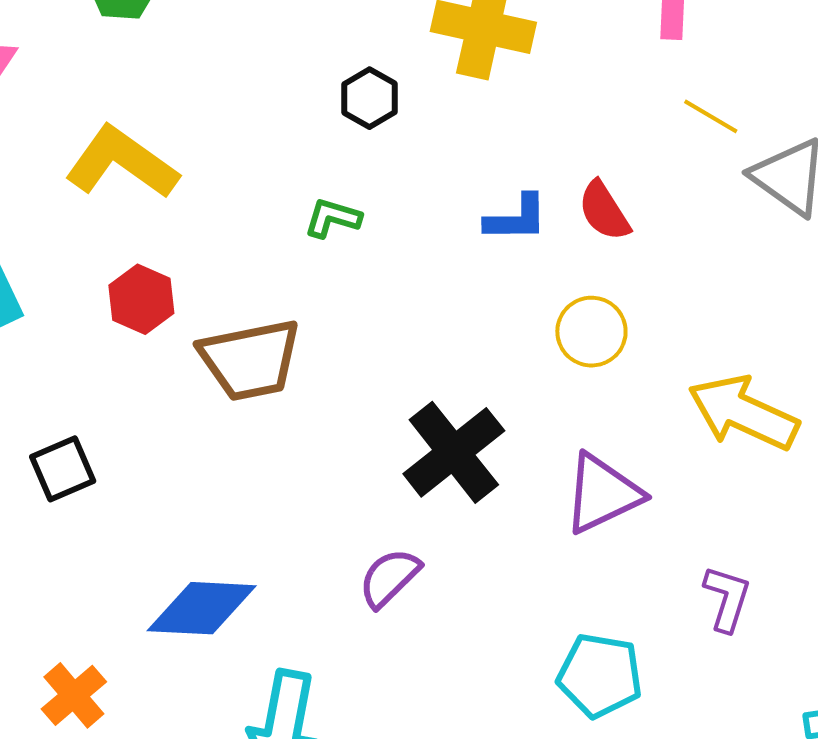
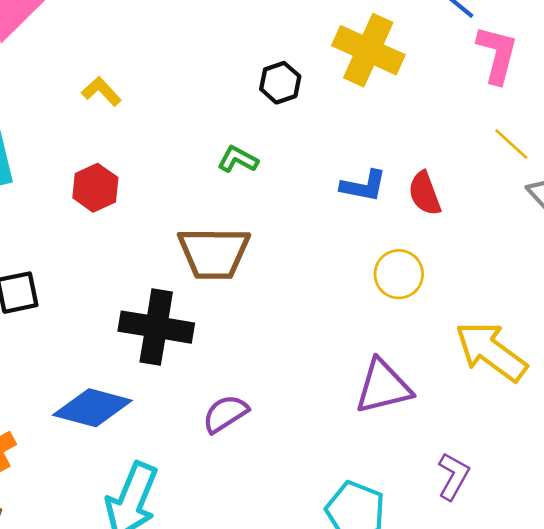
yellow L-shape: (122, 163) -> (101, 91), size x0.5
brown trapezoid: (250, 360) -> (214, 253), moved
black cross: (454, 452) -> (156, 327), moved, turned 36

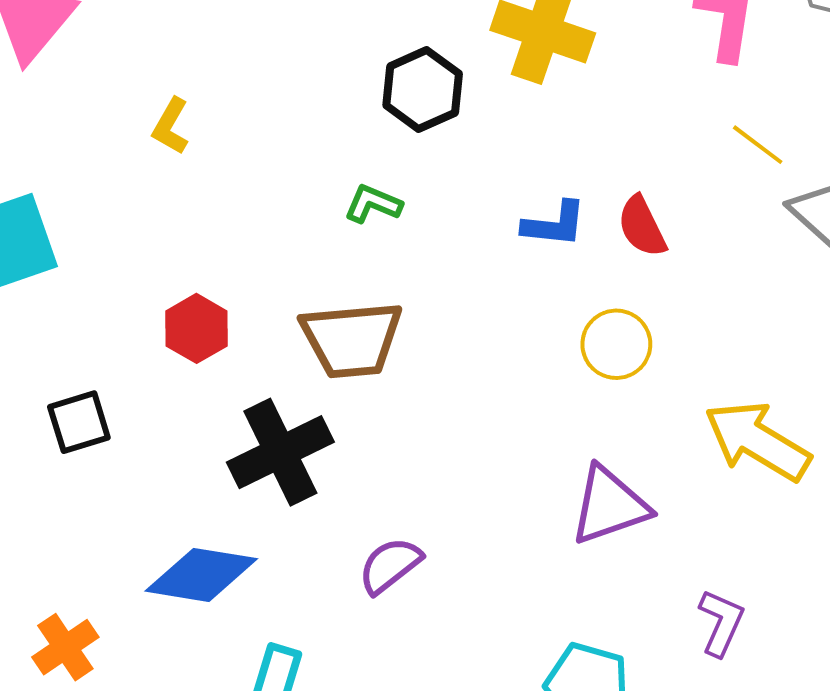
black hexagon: (280, 83) -> (423, 89), size x1.4
yellow L-shape: (101, 91) -> (171, 126), turned -102
red hexagon: (95, 188) -> (196, 328), moved
black cross: (156, 327) -> (280, 452), turned -30

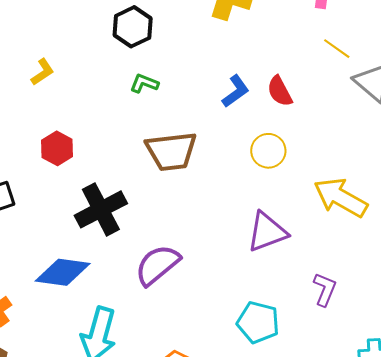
black hexagon: (423, 89) -> (133, 27), moved
yellow L-shape: (171, 126) -> (43, 72), moved, turned -152
blue L-shape: (554, 224) -> (236, 91), turned -40
brown trapezoid: (352, 339) -> (171, 151), moved
purple semicircle: (390, 565) -> (157, 265), size x1.4

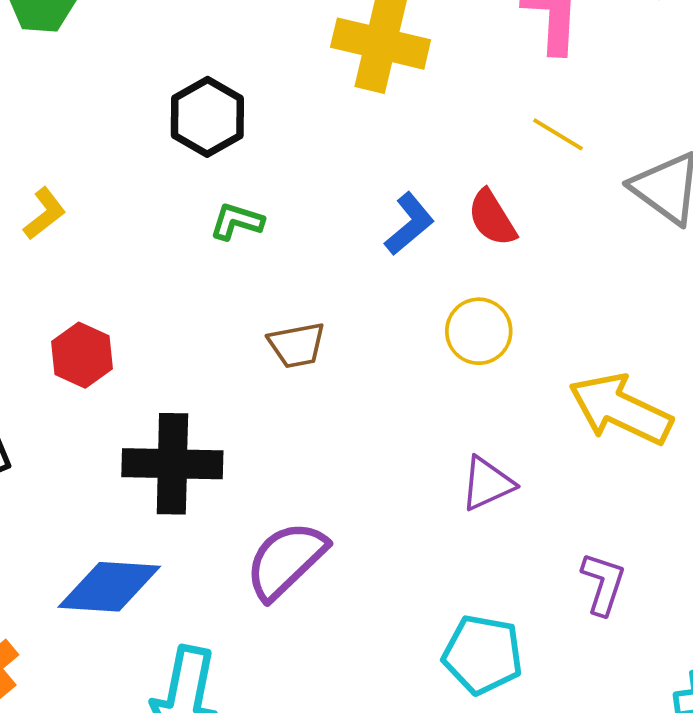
yellow line: (337, 49) -> (558, 134), moved
brown trapezoid: (171, 151) -> (297, 345), size x0.6
black cross: (101, 209) -> (172, 464), turned 33
purple triangle: (267, 232) -> (487, 484), size x0.7

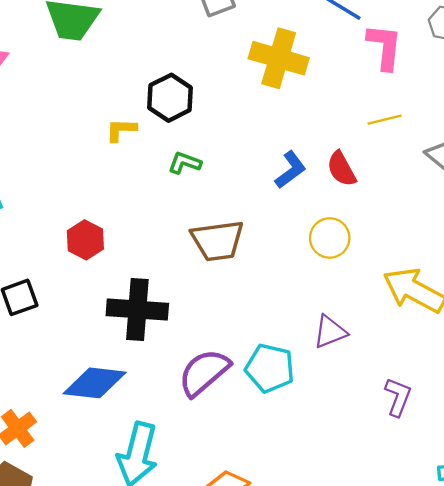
yellow line: (558, 134) -> (385, 120), turned -48
yellow L-shape: (45, 214) -> (121, 130), moved, turned -144
brown trapezoid: (297, 345) -> (217, 241), size x1.5
cyan pentagon: (483, 655) -> (270, 368), moved

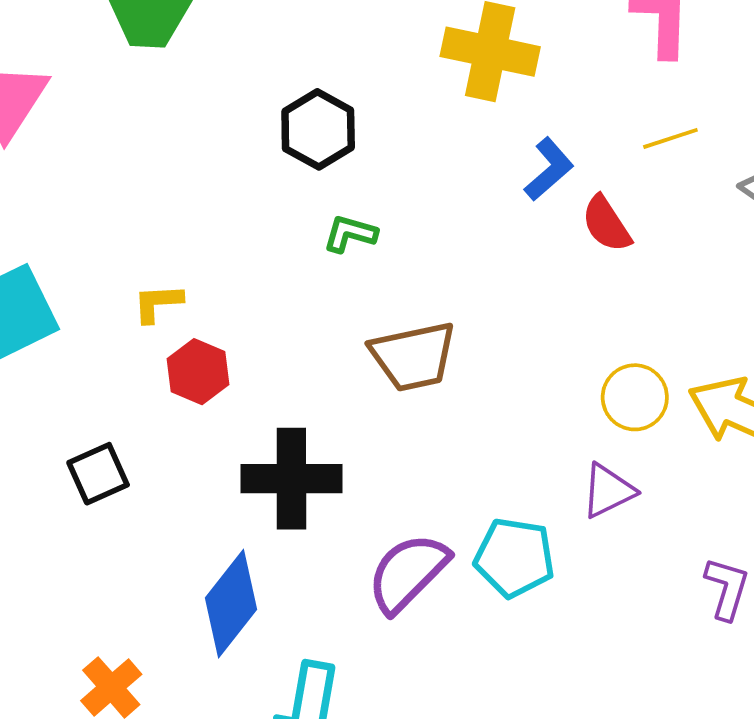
yellow L-shape: (121, 130) -> (158, 303), moved
blue L-shape: (291, 170) -> (549, 169), moved
yellow circle: (330, 238) -> (635, 397), moved
blue diamond: (95, 383) -> (231, 604), turned -54

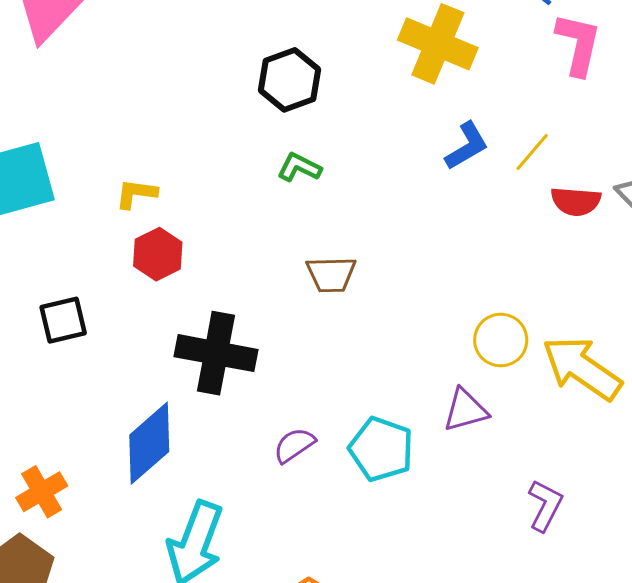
yellow line: (670, 138) -> (532, 152), moved, turned -42
red semicircle: (606, 224) -> (576, 201), moved, turned -63
brown trapezoid: (413, 356) -> (331, 274), size x0.7
purple semicircle: (408, 573) -> (294, 445), size x0.6

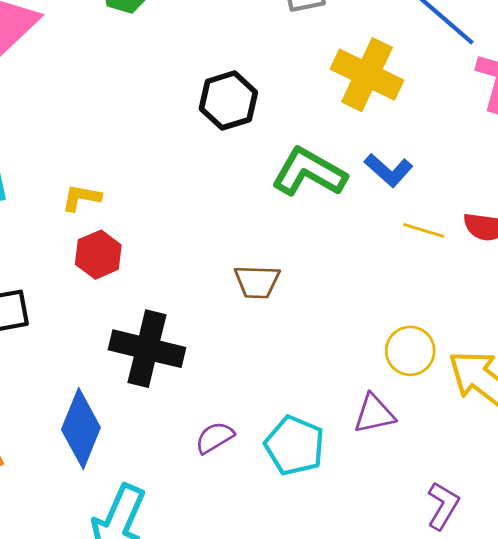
blue L-shape: (467, 146) -> (389, 170), turned 69
yellow line: (532, 152) -> (424, 230), moved, turned 63
green L-shape: (299, 167) -> (309, 172), moved, size x1.8
blue diamond: (149, 443) -> (81, 428), turned -30

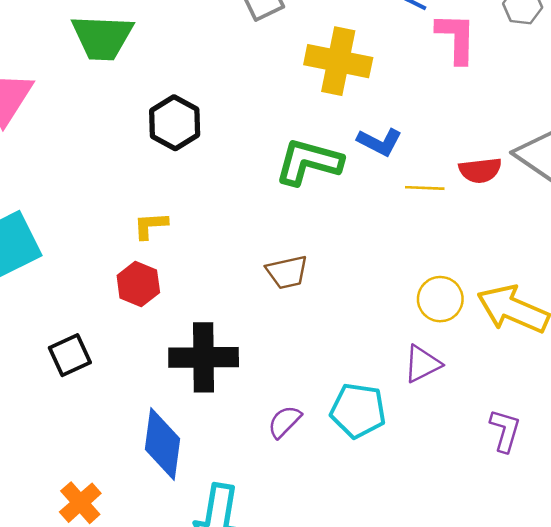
black hexagon: (228, 100) -> (175, 123), moved
yellow L-shape: (81, 198) -> (151, 225), moved

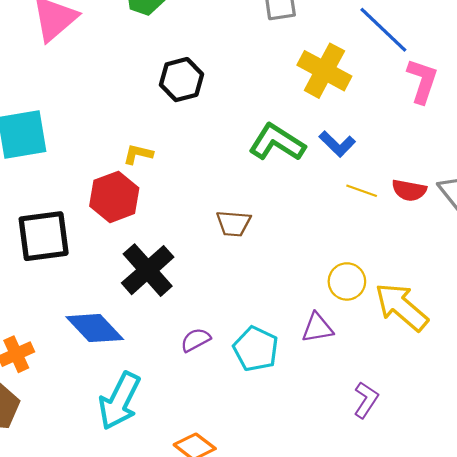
red hexagon: (138, 284) -> (114, 197), size x1.4
black square: (70, 355) -> (44, 236), size x1.6
black cross: (204, 357) -> (148, 270), turned 32
blue diamond: (163, 444) -> (95, 328), turned -68

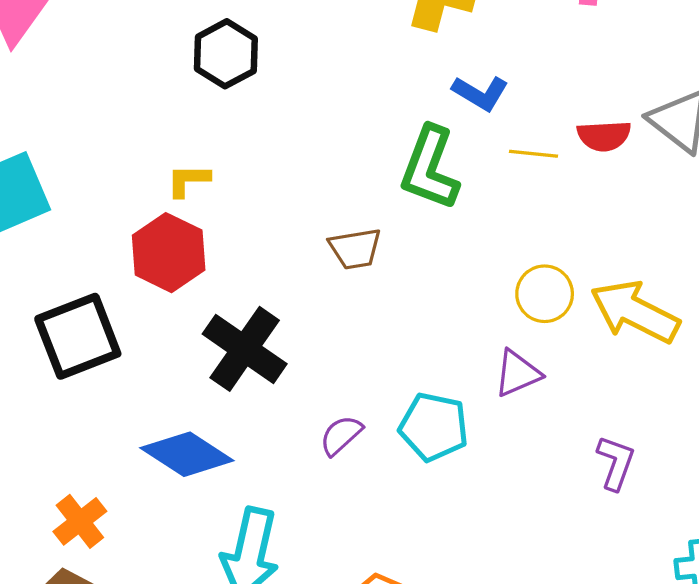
green L-shape: (277, 142) -> (430, 168), moved, turned -88

